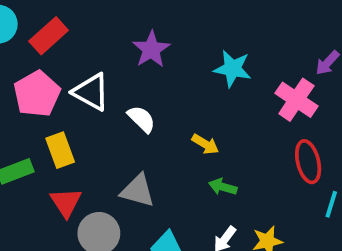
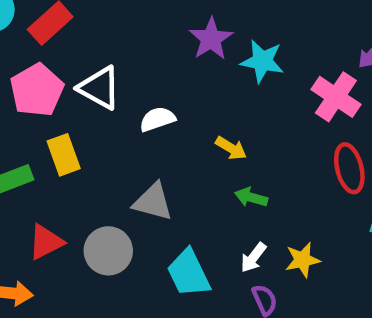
purple star: (151, 49) -> (211, 39), moved
white semicircle: (141, 119) -> (157, 119), turned -64
red triangle: (66, 202) -> (46, 242), moved, turned 36

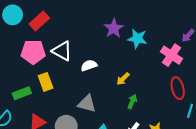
pink pentagon: (37, 90) -> (33, 52), turned 30
yellow arrow: (231, 148) -> (123, 79), turned 104
green arrow: (251, 197) -> (132, 102), turned 96

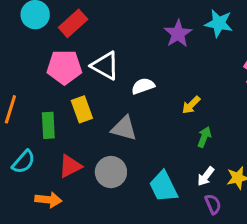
cyan star: (137, 39) -> (219, 23), moved
green rectangle: (22, 93) -> (48, 125), turned -72
gray triangle: (87, 104) -> (124, 128), moved

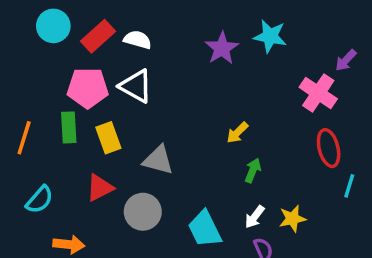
white semicircle: (143, 86) -> (138, 40), moved, turned 35
green rectangle: (48, 125) -> (69, 127), moved
red triangle: (70, 166) -> (100, 188), moved

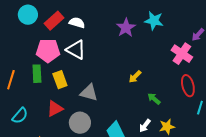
green arrow: (253, 170) -> (154, 99), moved, turned -72

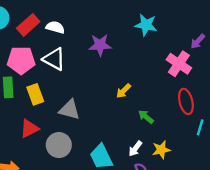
purple star: (126, 28) -> (100, 45), moved, turned 30

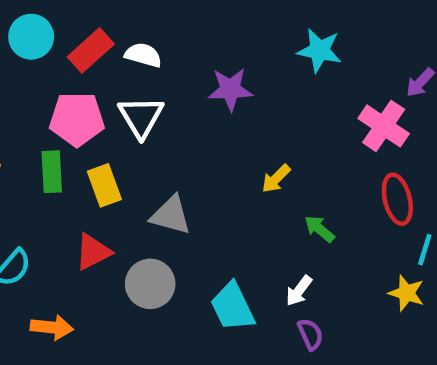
white triangle: (54, 59) -> (141, 117), turned 30
yellow star: (161, 150) -> (406, 293), moved, turned 30

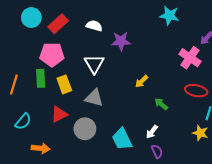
cyan star: (320, 50) -> (169, 15), moved
white semicircle: (143, 55) -> (94, 26), moved
white triangle: (141, 117) -> (94, 64), moved
red ellipse: (397, 199) -> (196, 91), turned -65

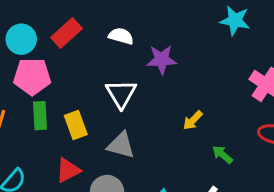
cyan circle: (31, 18) -> (21, 39), moved
pink pentagon: (52, 55) -> (32, 77), moved

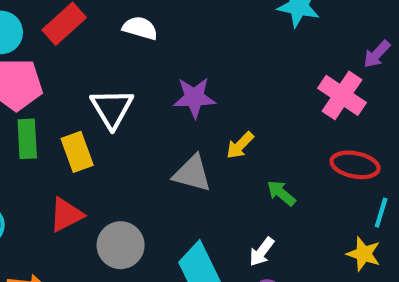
purple star: (162, 59) -> (194, 98), moved
white triangle: (121, 94) -> (112, 108), moved
gray triangle: (121, 145) -> (192, 174), moved

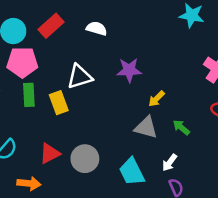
white triangle: (112, 108) -> (80, 77), turned 44
gray triangle: (192, 174) -> (146, 127), moved
red triangle: (66, 215) -> (50, 153), moved

